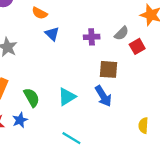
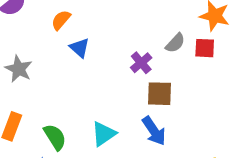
orange semicircle: (40, 13) -> (61, 20), turned 105
purple cross: (92, 37) -> (141, 63), moved, turned -35
red square: (137, 46) -> (205, 48), moved, turned 35

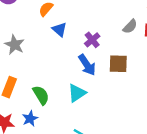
purple cross: (141, 63) -> (92, 40), moved
blue arrow: (154, 131) -> (87, 65), moved

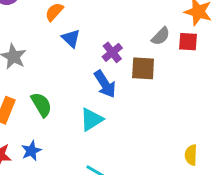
brown square: (118, 64) -> (143, 68), moved
green semicircle: (41, 95) -> (41, 105), moved

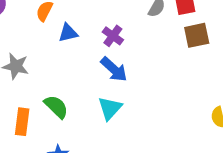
blue triangle: (71, 38) -> (68, 33), turned -42
brown square: (143, 68) -> (197, 35), moved

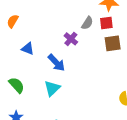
blue triangle: (68, 33) -> (28, 49), moved, turned 32
purple cross: (113, 36) -> (71, 39), moved

